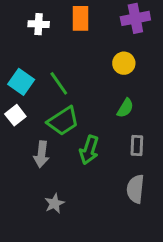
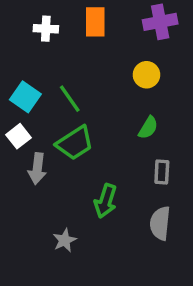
green arrow: (89, 150) -> (106, 201), moved
gray arrow: (41, 154) -> (37, 169), moved

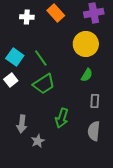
orange rectangle: (95, 22) -> (56, 13), turned -42
yellow circle: (146, 75) -> (86, 44), size x1.6
gray arrow: (37, 169) -> (22, 124), moved

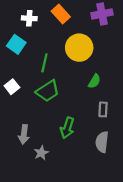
yellow circle: (86, 44) -> (79, 48), moved
cyan square: (15, 57) -> (16, 44), moved
green line: (41, 58) -> (44, 63), turned 48

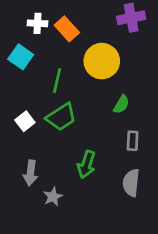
orange rectangle: (61, 14) -> (67, 29), moved
white square: (12, 87) -> (25, 121), moved

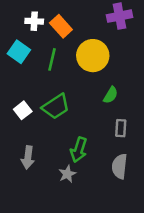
green line: (57, 81) -> (52, 59), moved
gray star: (53, 197) -> (67, 174), moved

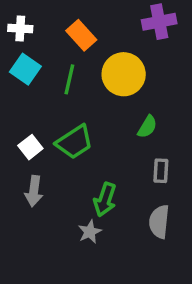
white cross: (34, 21) -> (20, 28), moved
gray arrow: (28, 157) -> (34, 191), moved

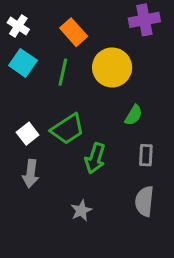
white cross: (20, 28) -> (18, 26), turned 30
green arrow: (105, 200) -> (95, 158), moved

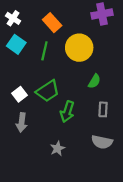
gray semicircle: (144, 201) -> (102, 142), turned -84

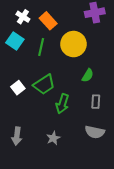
white cross: (13, 18) -> (23, 17), moved
gray arrow: (22, 122) -> (17, 136), moved

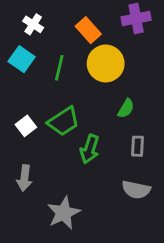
orange rectangle: (48, 21) -> (88, 30), moved
gray arrow: (17, 136) -> (24, 178), moved
gray star: (53, 138) -> (64, 213), moved, size x1.6

